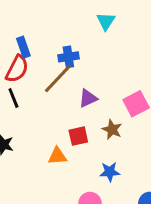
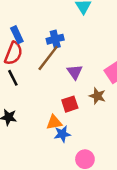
purple triangle: (88, 98) -> (75, 72), turned -35
blue star: (110, 172) -> (62, 134), moved

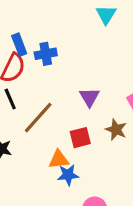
blue cross: (55, 39) -> (46, 54), moved
brown line: (48, 58) -> (38, 118), moved

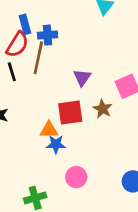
brown line: (38, 118) -> (38, 58), moved, turned -36
red square: (80, 138) -> (70, 112), size x1.4

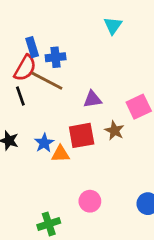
brown line: (38, 58) -> (47, 81), turned -72
purple triangle: (82, 78) -> (92, 99), turned 48
blue star: (56, 144) -> (44, 143), moved, turned -30

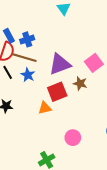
purple triangle: (92, 99) -> (60, 64), size x1.6
blue star: (44, 143) -> (28, 75), moved

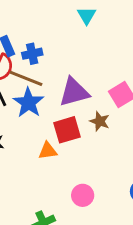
blue star: (28, 75) -> (28, 103), size x1.5

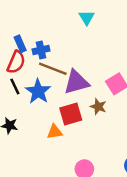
brown line: (26, 78) -> (53, 69), moved

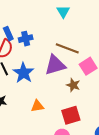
brown line: (53, 69) -> (67, 48), moved
red square: (71, 114) -> (71, 115), moved

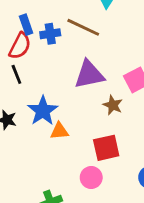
brown line: (67, 48) -> (83, 27), moved
blue star: (23, 73) -> (43, 111), moved

